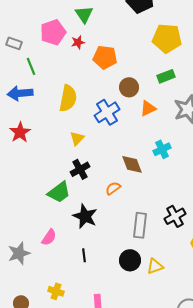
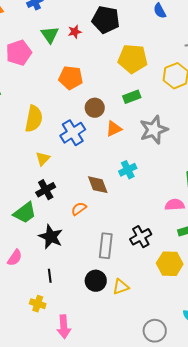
red star: (78, 42) -> (75, 32), moved
yellow cross: (56, 291) -> (38, 304), moved

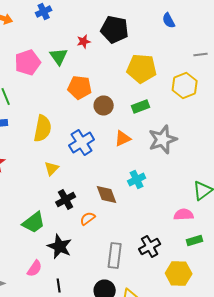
green triangle: (50, 35) -> (59, 56), moved
brown circle: (95, 108) -> (104, 106), moved
black cross: (46, 190) -> (66, 200), moved
pink semicircle: (15, 258) -> (35, 268), moved

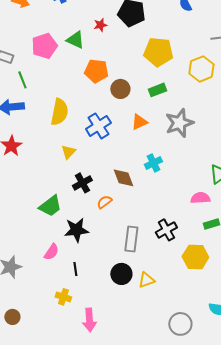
green triangle: (59, 56) -> (75, 40), turned -30
black star: (60, 246) -> (76, 230), turned -30

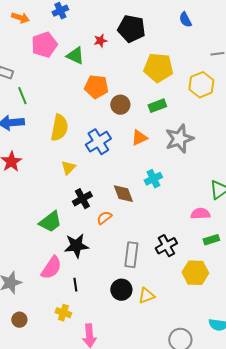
pink pentagon: (44, 46) -> (44, 45), moved
pink semicircle: (51, 252) -> (51, 268), size x1.4
brown circle: (12, 317) -> (19, 320), moved

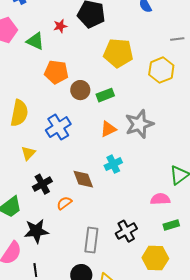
green rectangle: (157, 106) -> (105, 95), moved
orange triangle: (139, 138) -> (108, 129), moved

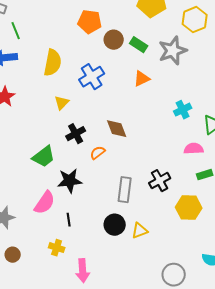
green rectangle: (105, 95) -> (139, 45), turned 54
gray star: (139, 124) -> (173, 51), moved
cyan cross: (113, 164) -> (183, 110), moved

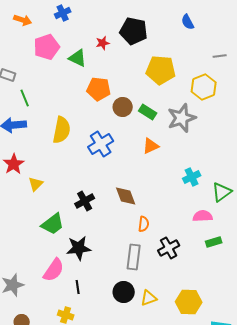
yellow triangle: (62, 103) -> (36, 184), moved
orange semicircle: (98, 153) -> (144, 224), moved, turned 133
yellow hexagon: (189, 208) -> (189, 302), moved

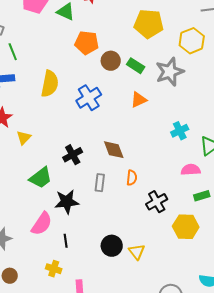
gray rectangle: (134, 257) -> (100, 183), moved, size x0.7
yellow triangle: (149, 298) -> (137, 252), turned -48
yellow hexagon: (189, 302) -> (186, 227), moved

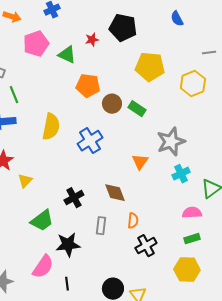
gray star: (170, 72) -> (171, 142), moved
orange triangle: (139, 100) -> (140, 162), moved, turned -30
green rectangle: (202, 196) -> (192, 239), moved
black cross: (157, 202) -> (146, 246), moved

